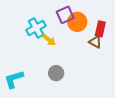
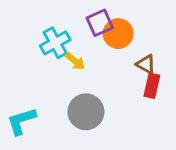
red rectangle: (100, 29) -> (152, 86), moved
gray circle: (56, 73) -> (86, 112), size x1.5

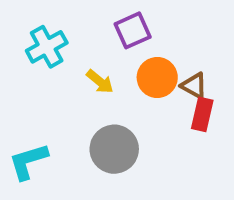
orange circle: (118, 34) -> (157, 77), moved
cyan cross: (55, 43) -> (47, 47), moved

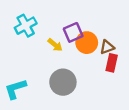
purple square: (133, 30) -> (73, 32), moved
brown triangle: (194, 86) -> (107, 47), turned -49

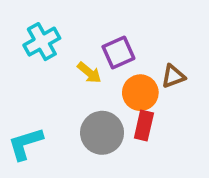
orange circle: (87, 43) -> (140, 93), moved
red rectangle: (112, 63) -> (144, 125), moved

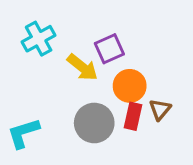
yellow arrow: (89, 73) -> (82, 67), size x1.4
brown triangle: (173, 76) -> (160, 109), moved, turned -30

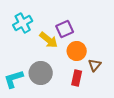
red rectangle: (133, 116) -> (77, 78), moved
gray circle: (94, 123) -> (41, 73), moved

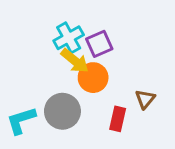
cyan cross: (23, 23) -> (69, 38), moved
orange circle: (77, 51) -> (93, 78), moved

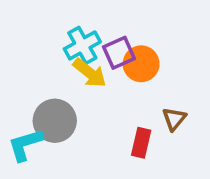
orange circle: (93, 78) -> (141, 64), moved
gray circle: (62, 111) -> (55, 121), moved

